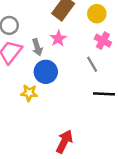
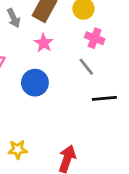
gray arrow: (37, 47) -> (14, 18), moved
yellow star: (29, 93) -> (18, 150), moved

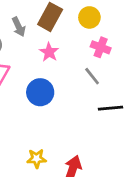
yellow star: (18, 150) -> (37, 159), moved

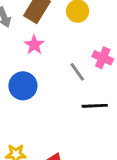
pink cross: (101, 47) -> (103, 58), moved

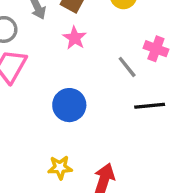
blue circle: (23, 86) -> (69, 105), moved

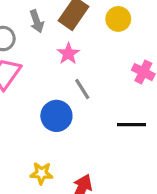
gray line: (127, 67) -> (82, 89), moved

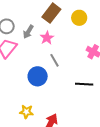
gray arrow: (37, 21) -> (28, 32), moved, turned 48

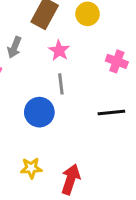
pink star: (47, 38) -> (59, 50), moved
gray line: (55, 60) -> (61, 84), turned 32

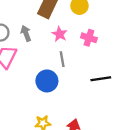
gray arrow: (14, 47) -> (26, 33), turned 140
pink cross: (117, 61) -> (89, 38), moved

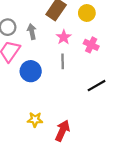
black line: (101, 79) -> (97, 86), turned -30
blue circle: (47, 81) -> (31, 71), moved

